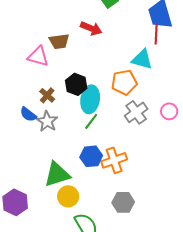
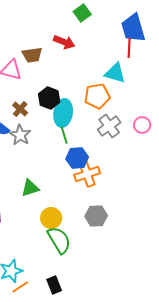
green line: (91, 121) -> (64, 135), turned -54
blue hexagon: (91, 156) -> (77, 158), moved
green triangle: (57, 174) -> (30, 188), size x0.7
yellow circle: (68, 196) -> (51, 218), moved

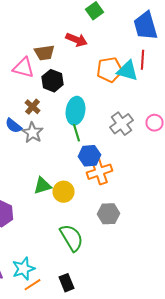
red line: (129, 48) -> (142, 60), moved
orange pentagon: (97, 96) -> (110, 70), moved
black hexagon: (49, 98) -> (52, 81), moved
yellow circle: (51, 218) -> (64, 192), moved

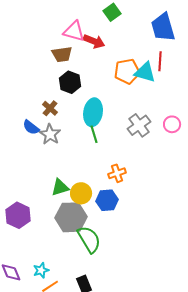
pink triangle: (24, 68) -> (74, 31), moved
blue hexagon: (90, 156) -> (107, 200), moved
orange cross: (100, 172) -> (117, 173), size x0.7
gray hexagon: (108, 214) -> (71, 217), moved, size x1.4
cyan star: (24, 269) -> (41, 270), size x0.7

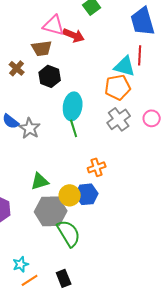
orange pentagon: (127, 71) -> (118, 87), moved
brown cross: (50, 108) -> (17, 68), moved
yellow circle: (81, 193) -> (70, 195), moved

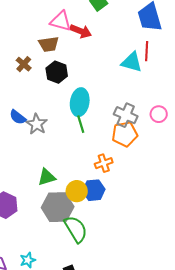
orange pentagon: (118, 87) -> (125, 134), moved
gray cross: (119, 119) -> (126, 115), turned -30

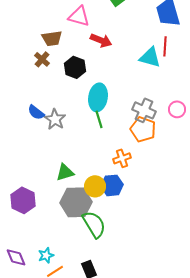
red arrow: (81, 31) -> (101, 40), moved
brown trapezoid: (49, 44) -> (52, 38), moved
orange pentagon: (125, 134) -> (143, 129), turned 30

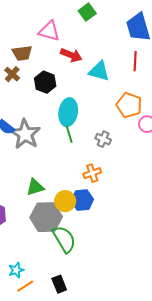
cyan triangle: (150, 57) -> (99, 71), moved
gray cross: (144, 110) -> (103, 139), moved, size x0.7
gray star: (55, 119) -> (25, 134), size x1.4
orange pentagon: (143, 129) -> (129, 105), moved

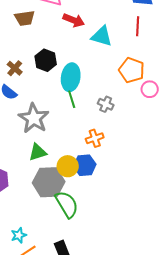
brown cross: (12, 74) -> (15, 68), moved
black hexagon: (45, 82) -> (46, 60), moved
gray star: (25, 134) -> (34, 118), moved

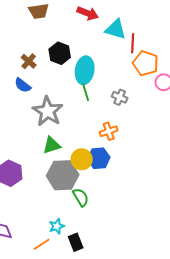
red line: (138, 26) -> (133, 43), moved
green semicircle: (67, 204) -> (81, 197), size x0.7
cyan star: (19, 235) -> (57, 226), moved

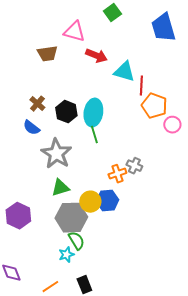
black hexagon: (60, 53) -> (66, 112), moved
gray cross: (120, 97) -> (134, 166), moved
green semicircle: (81, 197) -> (76, 241), moved
cyan star: (57, 226) -> (66, 255), moved

